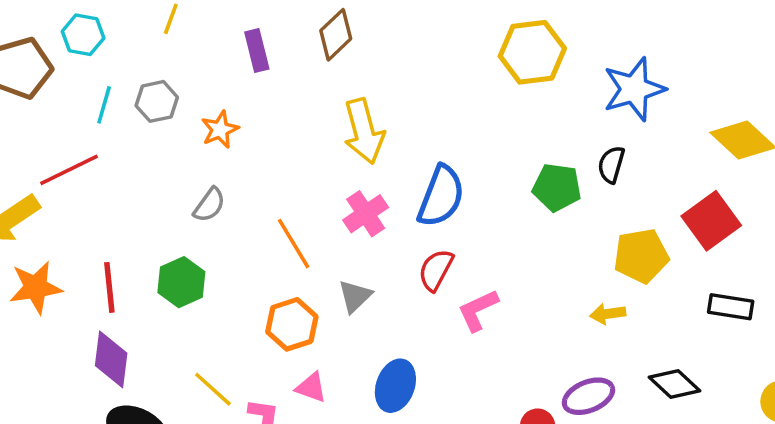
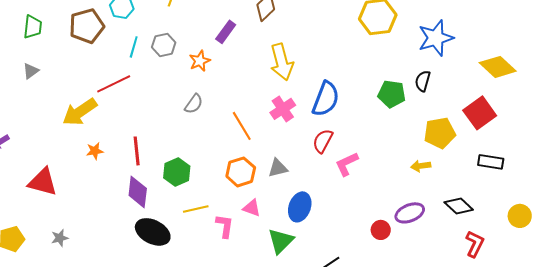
purple rectangle: (257, 51) -> (226, 32), moved, turned 50
green hexagon: (181, 282) -> (177, 172), moved
orange star: (36, 287) -> (95, 151), size x0.6
gray triangle: (355, 296) -> (278, 168), moved, turned 30
yellow line: (213, 389) -> (196, 209), turned -55

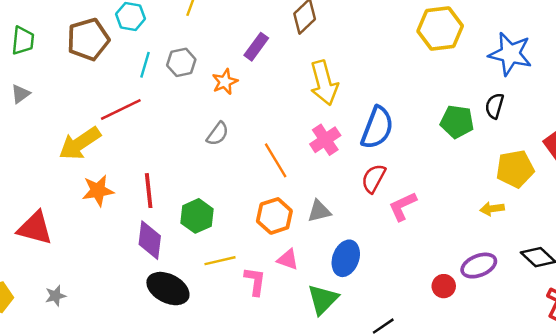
blue star: (436, 38) -> (510, 54), turned 30
orange star: (95, 151) -> (98, 191), size x1.5

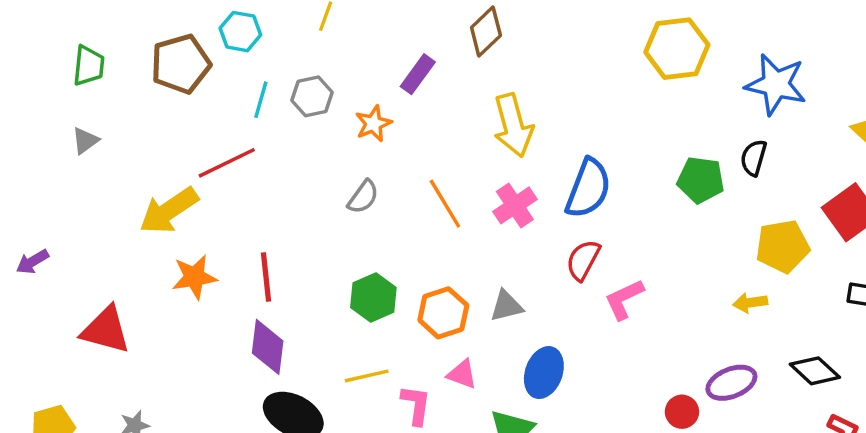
orange line: (276, 160) -> (445, 204), moved
green hexagon: (197, 216) -> (373, 297), moved

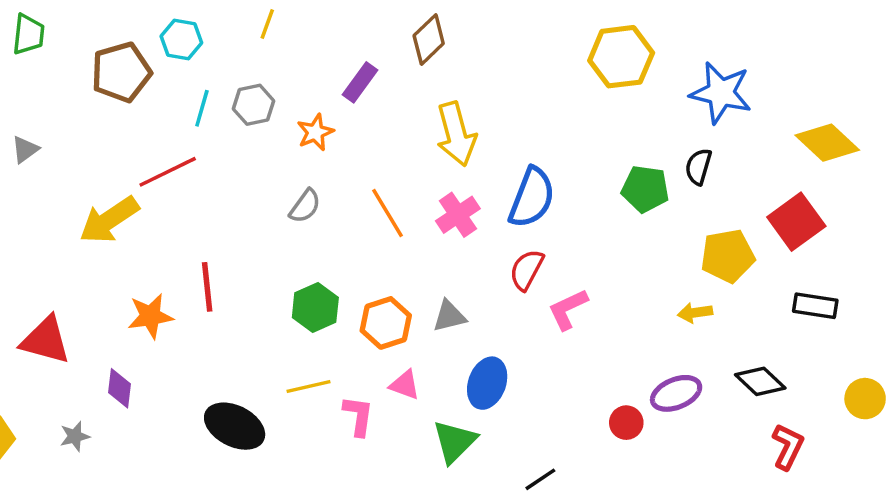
green trapezoid: (89, 66) -> (28, 34), moved
orange star: (194, 277) -> (150, 316), moved
purple diamond: (268, 347) -> (119, 388), moved, size x0.7

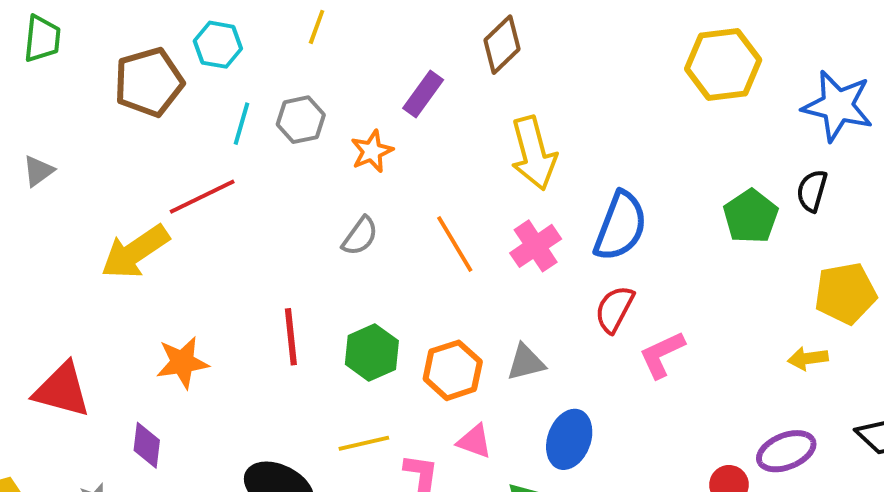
green pentagon: (645, 189) -> (751, 216), turned 30
red line: (207, 287) -> (291, 337), moved

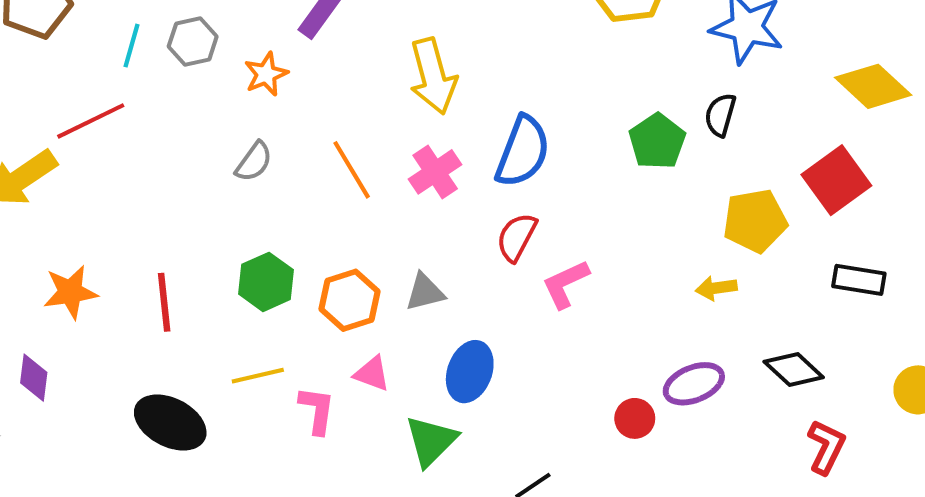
red line: (291, 337) -> (164, 302), moved

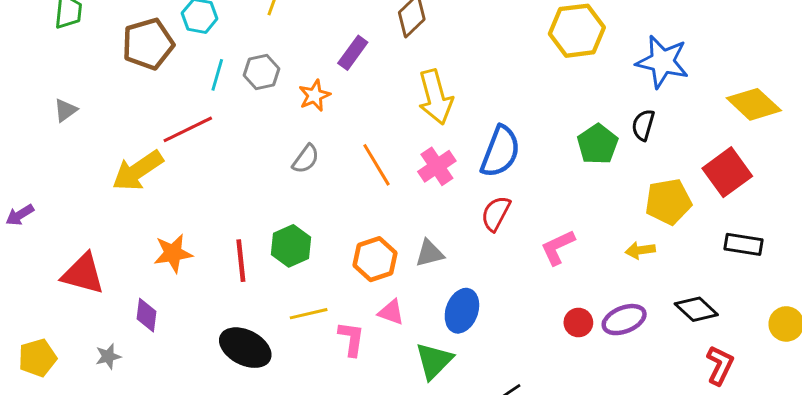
green hexagon: (266, 282) -> (291, 246), moved
pink L-shape: (565, 284) -> (558, 247), moved
red circle: (635, 418) -> (578, 323), moved

